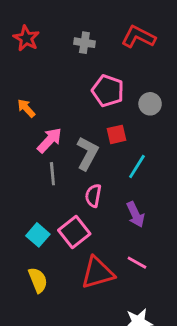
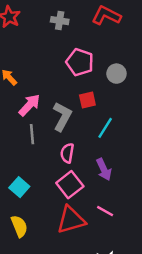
pink square: (74, 232) -> (70, 185), moved

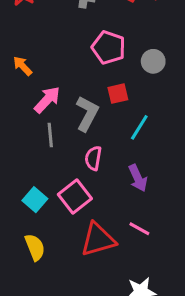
pink square: (70, 185) -> (75, 197), moved

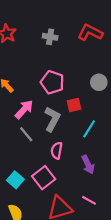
pink pentagon: (109, 47) -> (52, 82), moved
gray line: (50, 135) -> (26, 134), turned -35

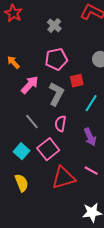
gray cross: (50, 37) -> (54, 25), moved, turned 32
pink pentagon: (52, 82) -> (56, 59), turned -30
gray line: (26, 134) -> (32, 122), moved

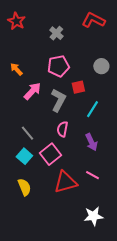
gray line: (32, 122) -> (27, 133), moved

